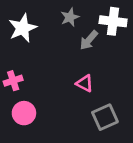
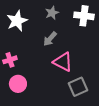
gray arrow: (89, 40) -> (50, 39), moved
pink triangle: (85, 83) -> (63, 62), size x1.5

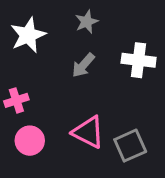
white cross: (84, 16) -> (139, 60), moved
pink triangle: (63, 62) -> (88, 132), moved

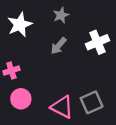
white cross: (139, 60) -> (97, 42), turned -30
pink triangle: (88, 132) -> (62, 107), moved

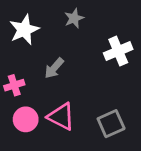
gray arrow: (59, 46) -> (54, 68), moved
pink triangle: (62, 107) -> (61, 117), moved

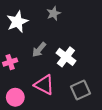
white cross: (118, 51) -> (66, 57), moved, turned -30
pink circle: (26, 119) -> (15, 97), moved

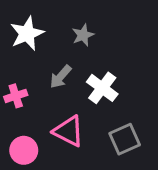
gray star: (54, 13) -> (83, 35), moved

